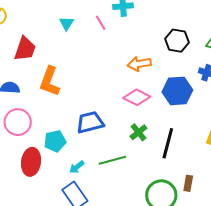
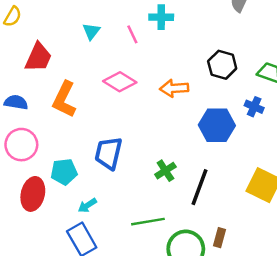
pink diamond: (137, 97) -> (120, 82), moved
blue trapezoid: (90, 122) -> (108, 153), turned -68
green line: (112, 160) -> (148, 222), moved

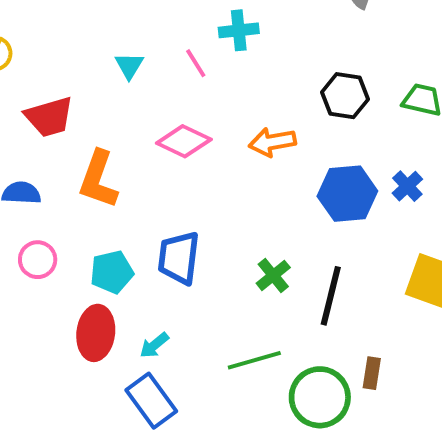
red trapezoid: (38, 57) -> (49, 117), turned 56
blue cross: (254, 107) -> (407, 186), moved, turned 30
pink circle: (21, 145) -> (38, 260), size x0.7
cyan pentagon: (64, 172) -> (112, 272), moved
red ellipse: (33, 194) -> (96, 333), moved

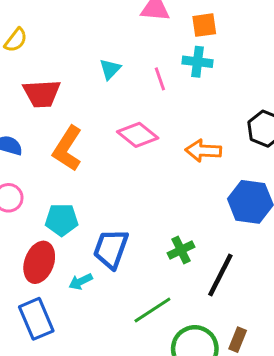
blue trapezoid: (179, 258) -> (111, 249), moved
green line: (254, 360) -> (152, 310), turned -30
blue rectangle: (151, 401) -> (36, 319), moved

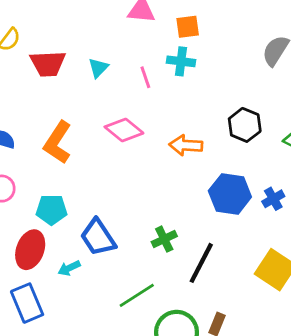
red trapezoid: (42, 94) -> (48, 64), moved
blue trapezoid: (111, 249) -> (98, 237), turned -54

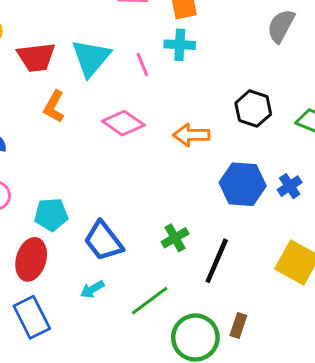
cyan triangle: (98, 68) -> (91, 58), size x1.8
orange L-shape: (58, 142) -> (54, 107), moved, size x0.7
cyan arrow: (69, 268) -> (92, 289), moved

